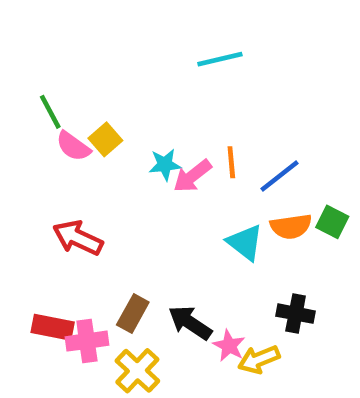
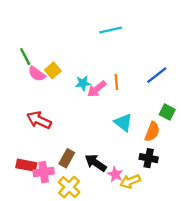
blue line: (279, 176) -> (157, 75), moved
orange semicircle: (291, 226) -> (152, 132), moved, turned -60

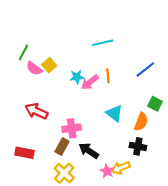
cyan line: (111, 30) -> (103, 43), moved
green line: (25, 57) -> (24, 52), turned 56
pink cross: (44, 172) -> (72, 128), moved
pink star: (115, 174) -> (107, 171), moved

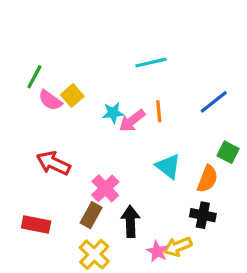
pink cross: (72, 128) -> (105, 188), turned -36
black arrow: (89, 151) -> (130, 221), turned 54

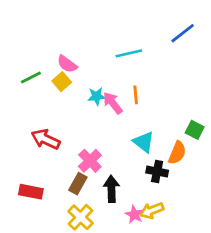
green line: (34, 77) -> (31, 78), moved, turned 35
pink semicircle: (50, 100) -> (67, 64), moved
blue line: (214, 102) -> (183, 33), moved
pink arrow: (132, 121) -> (113, 103), turned 90
black cross: (203, 215) -> (157, 172), moved

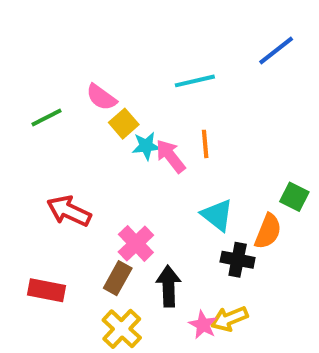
yellow square: (62, 82) -> (124, 124), moved

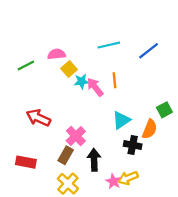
blue line: (276, 50) -> (149, 51), moved
pink semicircle: (101, 97) -> (57, 54), turned 138
green square: (294, 197) -> (164, 110), turned 35
cyan triangle: (217, 215) -> (121, 120), turned 48

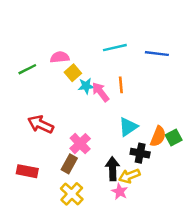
blue line: (149, 51) -> (157, 54), turned 45
green square: (164, 110) -> (174, 138), moved
black arrow: (94, 160) -> (112, 169), moved
yellow arrow: (128, 178) -> (129, 176), moved

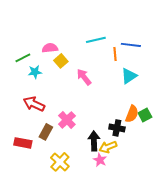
orange line: (121, 85) -> (115, 54), moved
cyan star: (86, 86) -> (35, 72), moved
cyan triangle: (128, 127) -> (129, 76), moved
brown rectangle: (69, 164) -> (46, 132), moved

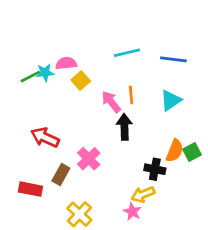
orange line: (115, 54) -> (131, 95), moved
cyan star: (35, 72) -> (45, 73), moved
black arrow: (94, 141) -> (124, 127), moved

